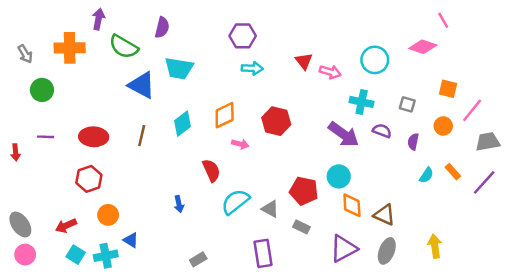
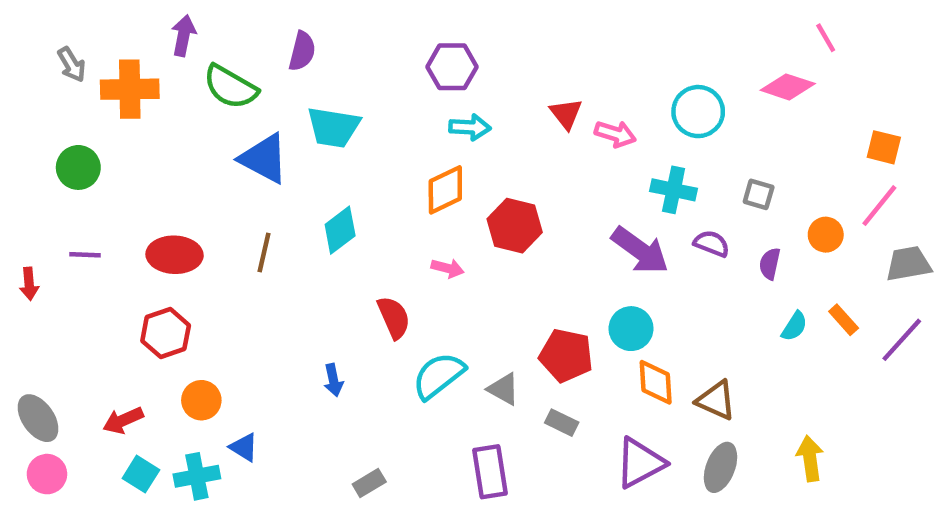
gray arrow: (25, 54) -> (72, 65), moved
orange square: (448, 89) -> (884, 147), moved
orange diamond: (225, 115) -> (445, 190), moved

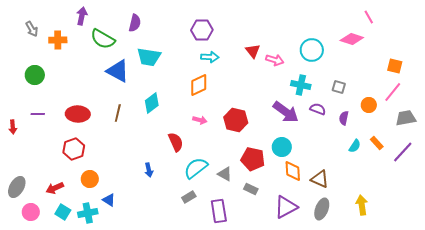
orange cross: (130, 89) -> (58, 40), size x0.7
red hexagon: (515, 226) -> (236, 120), moved
gray ellipse: (38, 418) -> (17, 187), turned 65
pink circle: (47, 474) -> (31, 212), moved
gray rectangle: (369, 483) -> (189, 197), moved

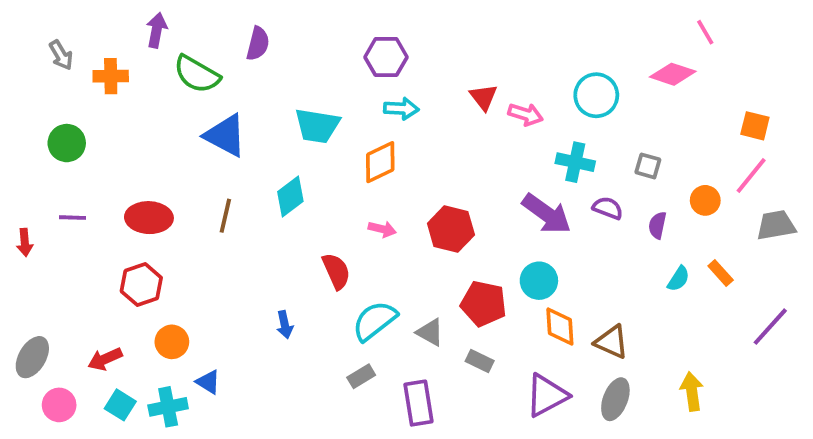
cyan trapezoid: (149, 57) -> (317, 126), moved
purple line: (403, 152) -> (770, 327), moved

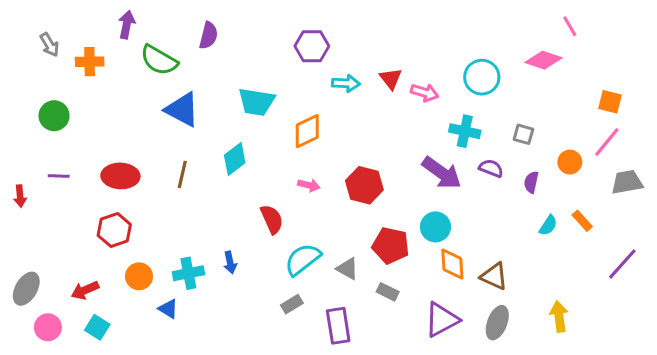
cyan arrow: (401, 109) -> (346, 83), moved
cyan cross: (168, 407) -> (188, 273), moved

